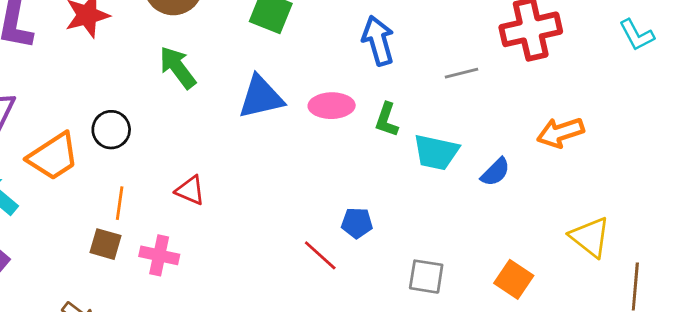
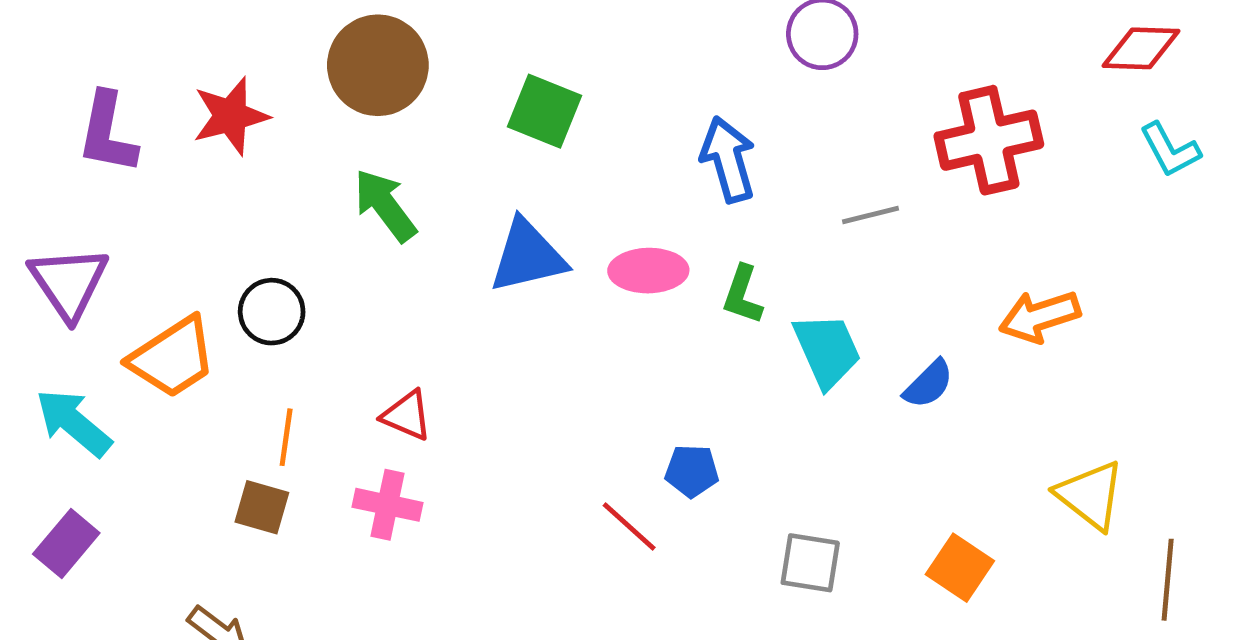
cyan trapezoid: (436, 152) -> (827, 350), turned -126
pink cross: (159, 255) -> (388, 505), moved

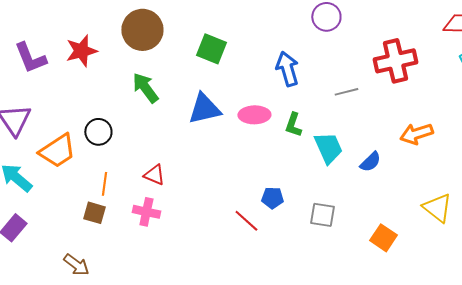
purple L-shape: (107, 133) -> (30, 58), turned -33
gray square: (810, 563) -> (322, 215), moved

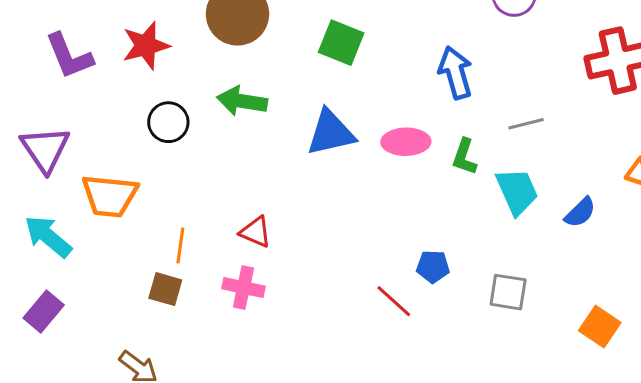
green arrow: (145, 88) -> (242, 101), turned -44
gray line: (346, 92) -> (526, 124), moved
black circle: (98, 132) -> (168, 122), moved
orange trapezoid: (57, 151) -> (110, 196), turned 39

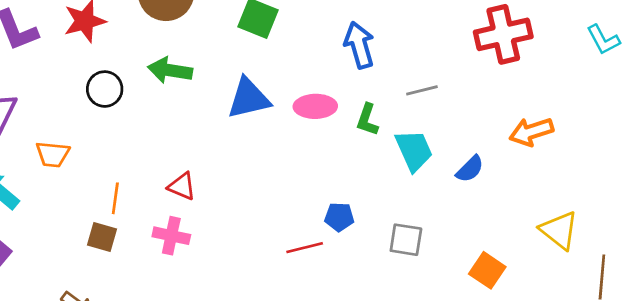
orange trapezoid: (110, 196) -> (53, 154), size x0.7
red line: (394, 301) -> (305, 248), turned -56

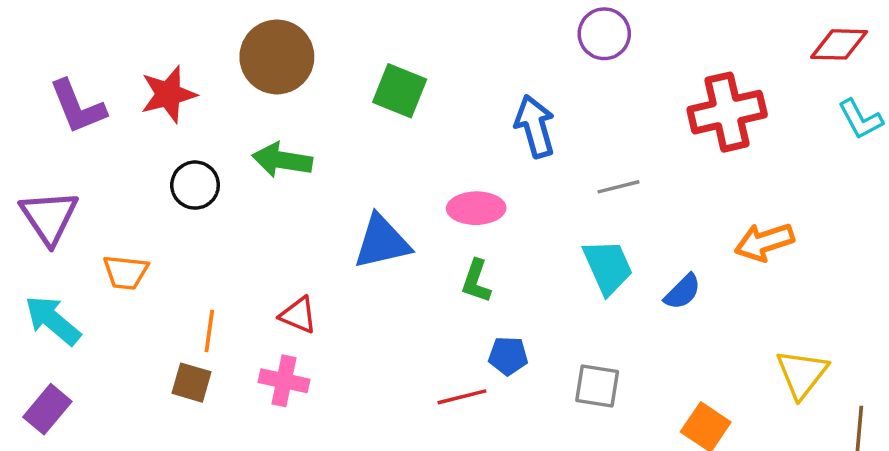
blue triangle: (249, 98) -> (382, 242), moved
green L-shape: (367, 120) -> (476, 281), moved
yellow triangle: (559, 230) -> (802, 374), turned 30

